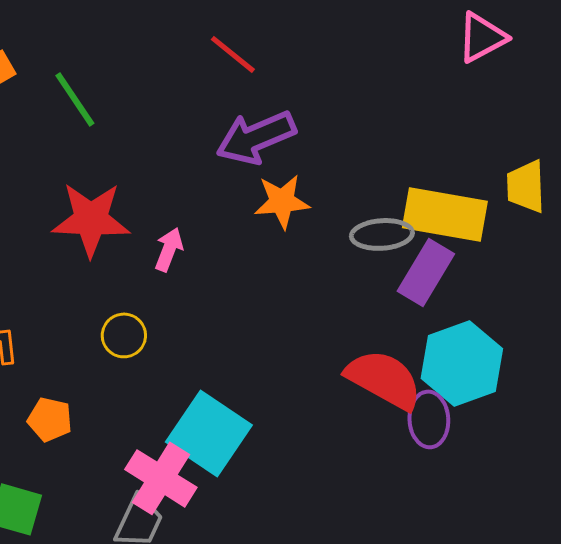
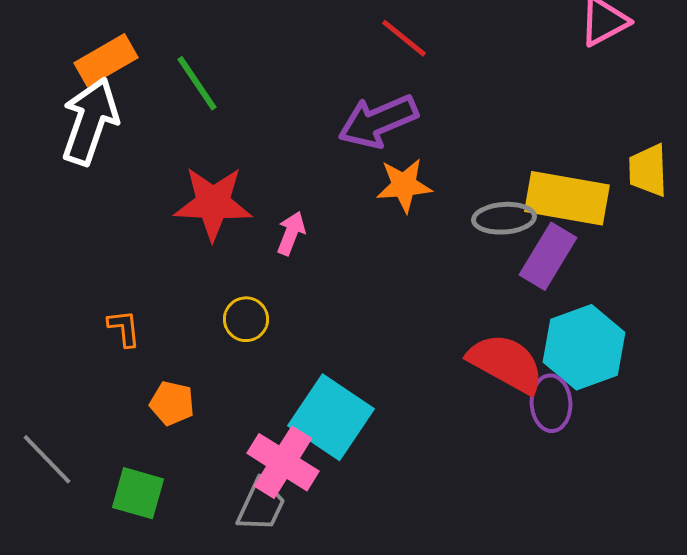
red line: (233, 54) -> (404, 38), moved

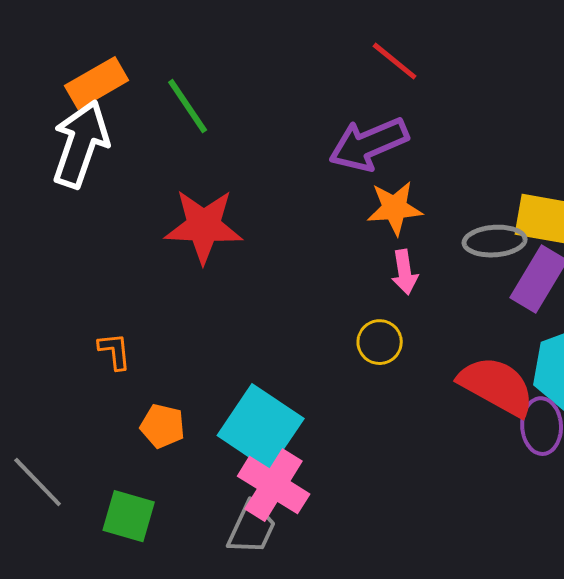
pink arrow: (291, 233) -> (405, 272), moved, turned 150
yellow circle: (246, 319) -> (380, 342), moved
cyan square: (331, 417) -> (261, 427), moved

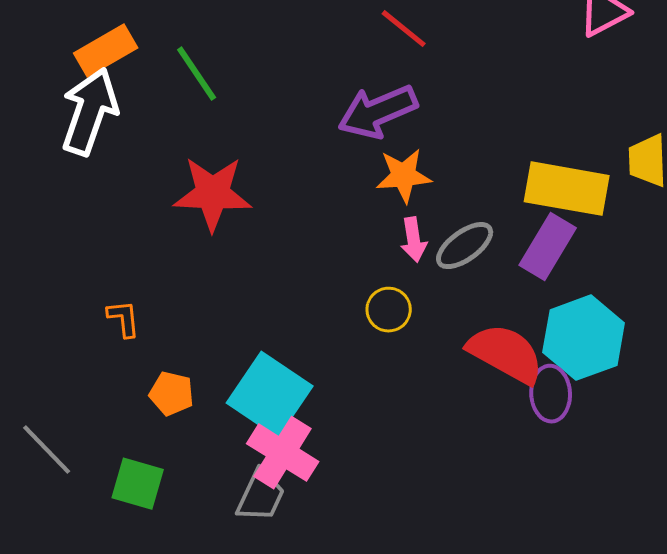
gray ellipse: (495, 241) -> (465, 246), moved, turned -32

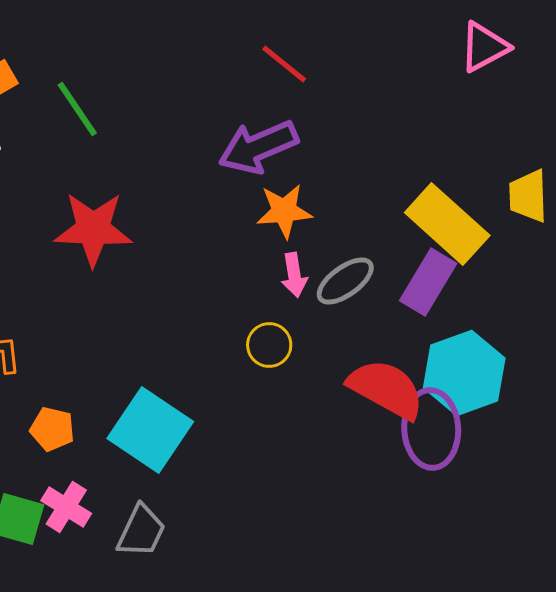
yellow rectangle: (567, 189) -> (447, 224), turned 32
purple ellipse: (551, 394) -> (431, 429), size x1.4
pink cross: (283, 453) -> (66, 507), moved, size x0.7

